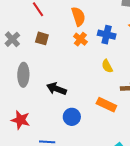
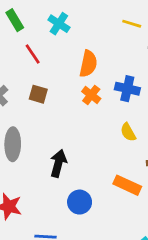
orange semicircle: (78, 16) -> (88, 64), turned 30
black arrow: (56, 89) -> (58, 163), turned 84

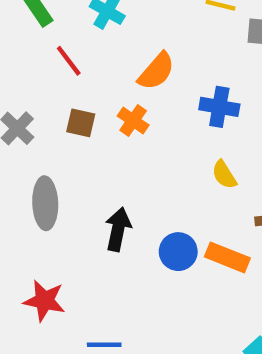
orange semicircle: (88, 64) -> (156, 71), turned 32
orange cross: (91, 95) -> (133, 120), moved
blue circle: (80, 202) -> (178, 252), moved

